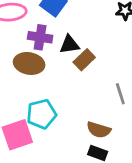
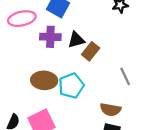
brown ellipse: (29, 63) -> (44, 80), moved
cyan pentagon: (41, 114) -> (71, 86), moved

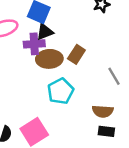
black triangle: (76, 40) -> (45, 32), moved
brown ellipse: (44, 80) -> (49, 59), moved

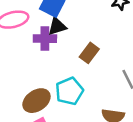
brown ellipse: (49, 59) -> (36, 101), moved, turned -35

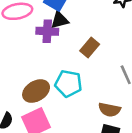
cyan pentagon: (69, 91) -> (68, 84), turned 30

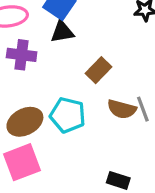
purple cross: (47, 31) -> (22, 55), moved
brown semicircle: (109, 110) -> (122, 109), moved

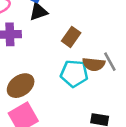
cyan pentagon: (68, 115) -> (74, 73), moved

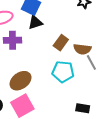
brown semicircle: (94, 64) -> (82, 49), moved

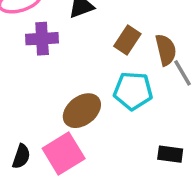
brown semicircle: (82, 49) -> (166, 50), turned -108
brown ellipse: (20, 81) -> (82, 111), moved

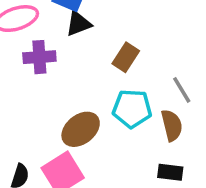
brown semicircle: (166, 50) -> (172, 125), moved

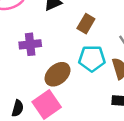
purple cross: (39, 57) -> (30, 44), moved

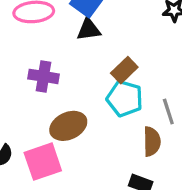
cyan pentagon: (92, 58) -> (125, 99), moved

